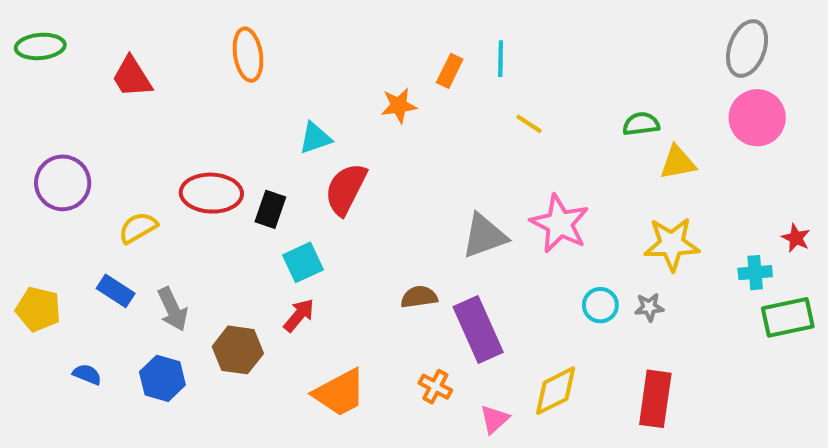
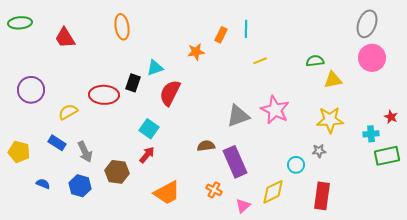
yellow line: (529, 124) -> (260, 61), turned -56
black rectangle: (270, 209) -> (133, 83), moved
cyan square: (303, 262) -> (149, 129), turned -30
cyan circle: (600, 305) -> (296, 165), moved

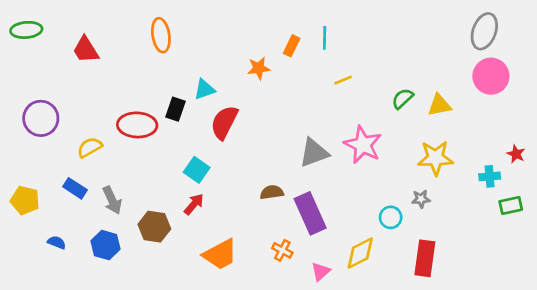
green semicircle: (315, 61) -> (402, 99), moved, turned -36
green rectangle: (387, 156) -> (511, 205), size x0.7

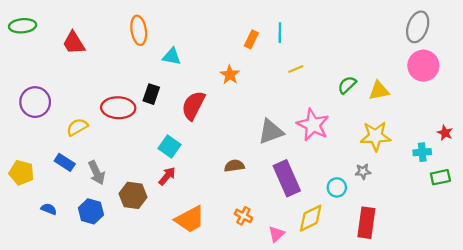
orange star: (259, 68) -> (230, 75), moved, turned -30
cyan triangle: (204, 89) -> (172, 56), moved, turned 30
purple rectangle: (310, 213) -> (287, 178), moved

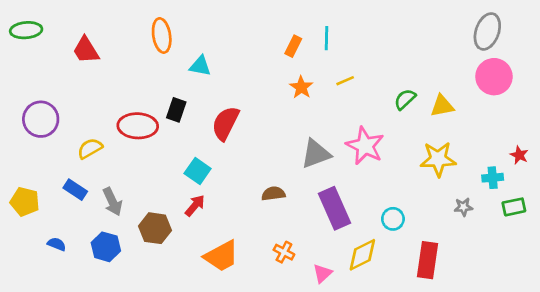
orange star: (230, 75) -> (301, 87), moved
gray star: (363, 171) -> (463, 207), moved

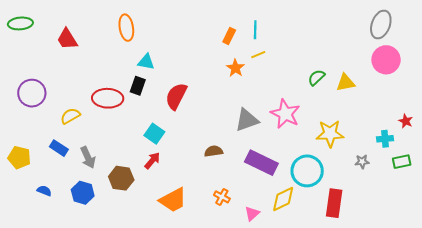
cyan triangle: (200, 66) -> (146, 62), moved
yellow line: (345, 81) -> (258, 55), moved
yellow star: (438, 159) -> (330, 134), moved
purple rectangle: (334, 208) -> (261, 163), turned -40
cyan circle: (393, 219) -> (307, 171), size x1.8

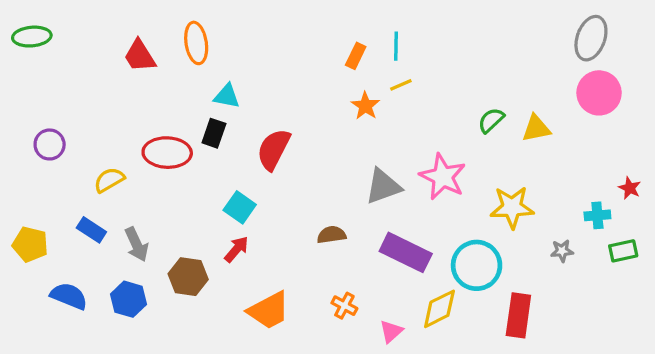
red trapezoid: (67, 39) -> (140, 56), moved
purple circle: (32, 93) -> (50, 144), size x0.7
blue semicircle: (44, 191) -> (69, 296), size x1.6

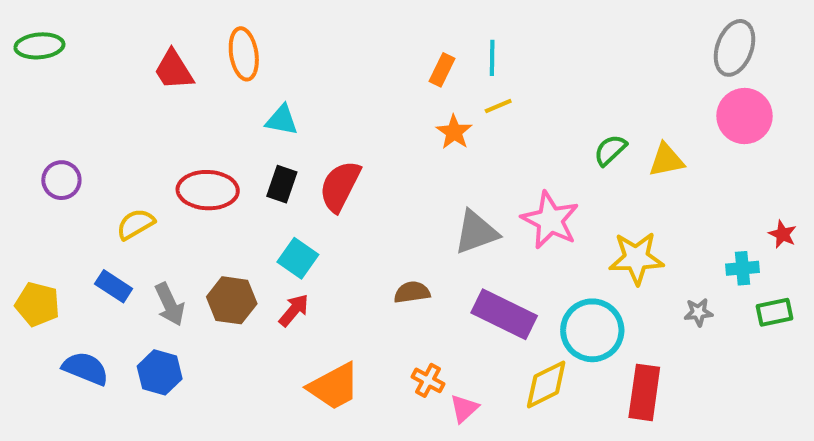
black rectangle: (214, 133) -> (282, 184), moved
brown hexagon: (188, 277) -> (232, 300), moved
pink triangle: (391, 331) -> (464, 408), moved

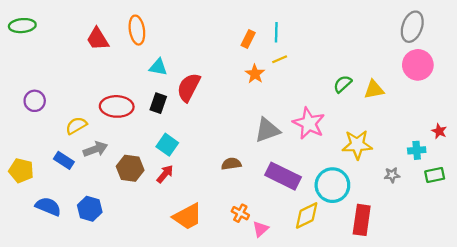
red semicircle: (340, 186) -> (189, 87), moved
gray arrow: (170, 304) -> (95, 149), moved, turned -85

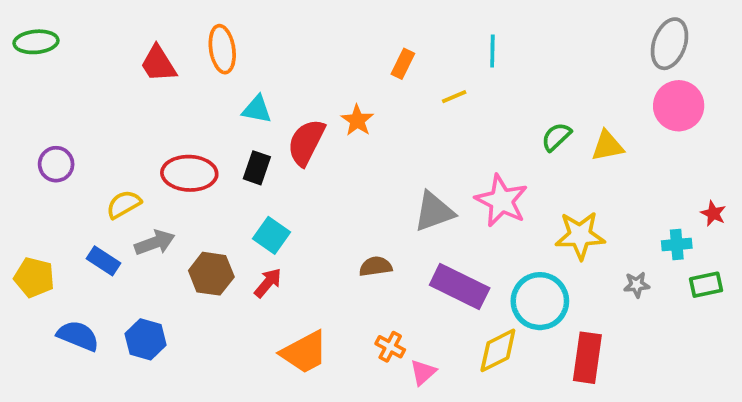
cyan line: (276, 32) -> (492, 51), moved
orange star: (255, 74) -> (357, 120), moved

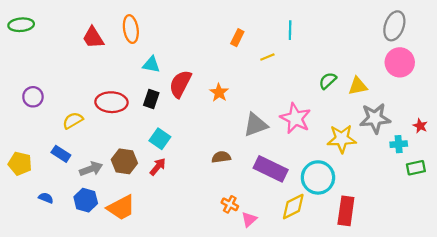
orange star: (357, 120) -> (219, 93), moved
gray arrow: (155, 243) -> (91, 169), moved
gray star: (637, 285) -> (375, 118), moved, size x2.0
blue semicircle: (78, 336) -> (46, 198), size x0.6
orange trapezoid: (304, 352) -> (121, 208), moved

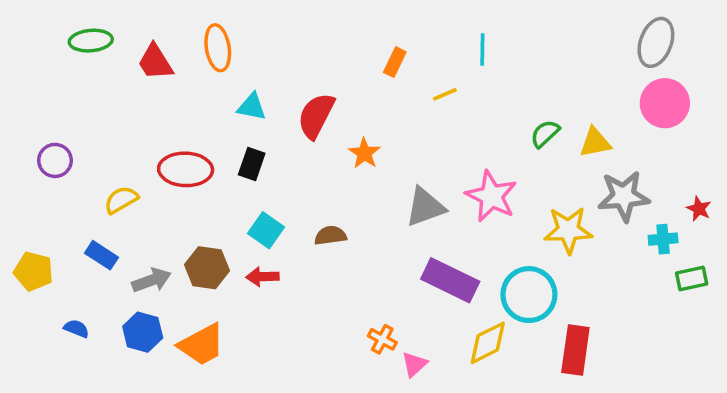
green ellipse: (21, 25) -> (91, 41), moved
red semicircle: (180, 84) -> (316, 116), moved
brown semicircle: (221, 157) -> (330, 236), moved
red arrow: (158, 167) -> (262, 277), turned -132

